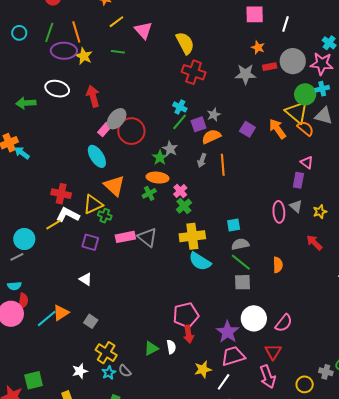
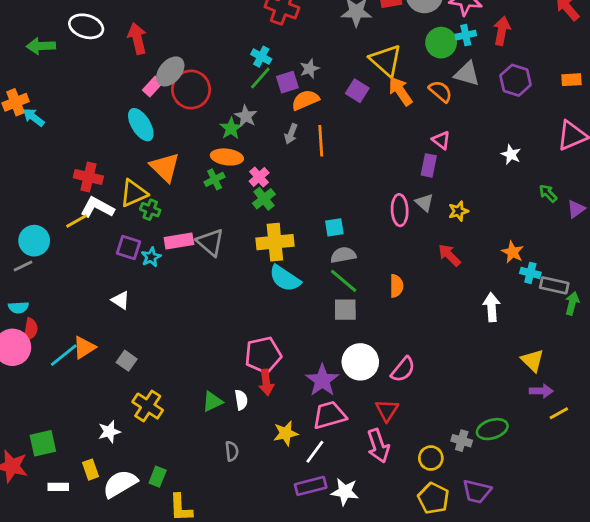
yellow triangle: (297, 112) -> (386, 60), moved
gray semicircle: (125, 371) -> (232, 451), moved, turned -144
cyan star: (109, 373) -> (151, 257), moved

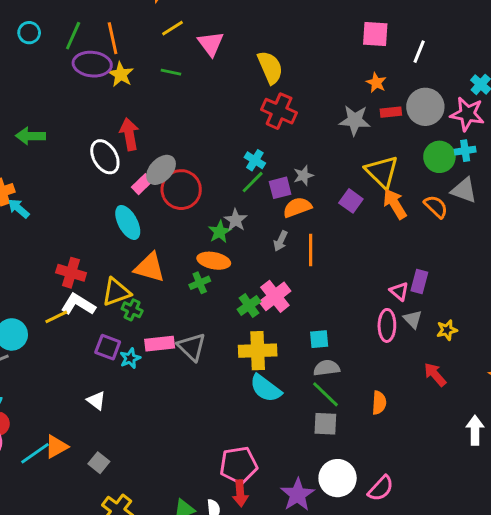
white ellipse: (86, 26) -> (105, 157), moved, turned 40
pink triangle: (441, 140) -> (399, 291), moved
orange triangle: (165, 167) -> (150, 267), turned -32
pink cross: (259, 177) -> (275, 296), moved, size x1.5

